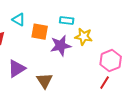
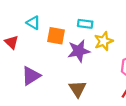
yellow star: (84, 37) -> (104, 41), turned -30
brown triangle: (45, 81) -> (78, 89), moved

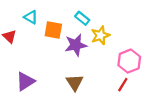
cyan rectangle: (85, 24) -> (82, 18), turned 32
purple triangle: (31, 76) -> (25, 81), moved

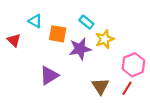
purple triangle: (25, 81) -> (49, 75), moved
brown triangle: (75, 82) -> (100, 86), moved

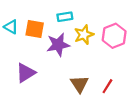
cyan triangle: (35, 21) -> (11, 27), moved
cyan rectangle: (86, 22) -> (65, 17), turned -48
pink hexagon: (133, 65) -> (114, 36), moved

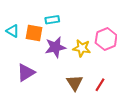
cyan rectangle: (65, 17) -> (52, 20), moved
yellow star: (84, 35) -> (82, 48), moved, turned 30

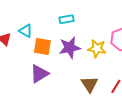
orange square: (34, 33) -> (42, 47), moved

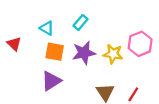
cyan rectangle: (67, 19) -> (80, 22), turned -40
cyan triangle: (26, 31) -> (47, 28), moved

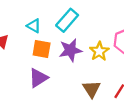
cyan rectangle: (80, 22) -> (67, 20), size x1.5
yellow star: (113, 54) -> (99, 51), turned 30

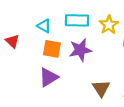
cyan rectangle: (67, 20) -> (77, 20), turned 50
yellow star: (99, 51) -> (109, 25), moved

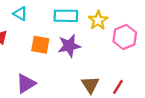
cyan triangle: (44, 26) -> (20, 14), moved
purple triangle: (49, 77) -> (26, 84), moved

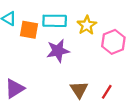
orange square: (40, 45) -> (29, 30), moved

